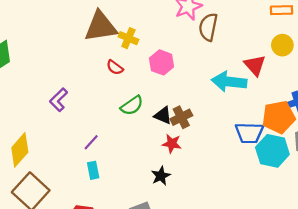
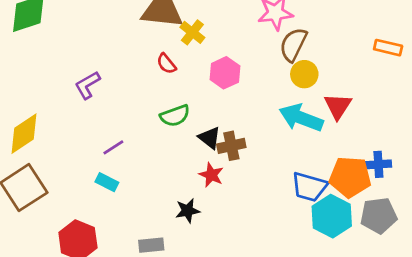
yellow circle: (282, 45) -> (304, 74), moved
cyan rectangle: (93, 170) -> (107, 182), turned -66

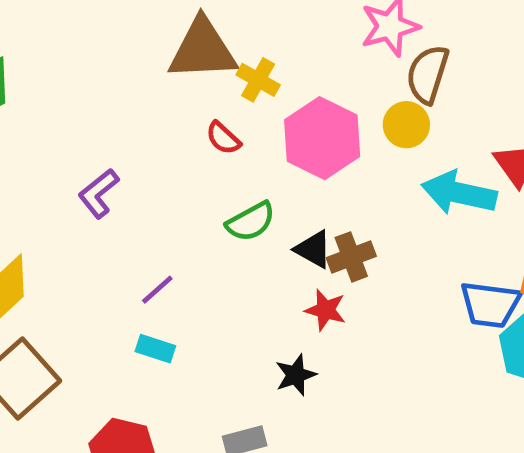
pink hexagon: (225, 73) -> (322, 138), size x1.5
yellow circle: (304, 74) -> (406, 125), moved

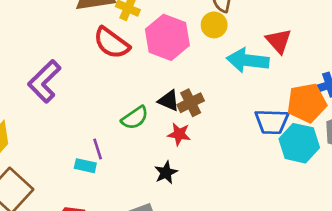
red semicircle: (223, 138) -> (111, 43), size x1.8
purple L-shape: (99, 193) -> (44, 81), size x1.5
green semicircle: (251, 222) -> (135, 118), moved
purple line: (157, 290) -> (98, 149), moved, turned -60

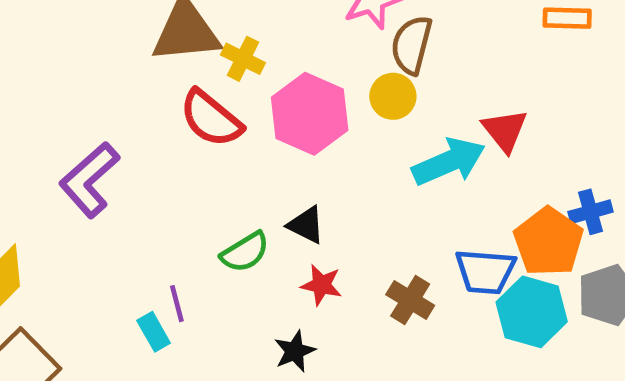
cyan arrow: (248, 60) -> (449, 162), turned 147
brown cross: (191, 103) -> (410, 300), moved, turned -35
orange pentagon: (307, 103) -> (549, 242), turned -30
cyan rectangle: (85, 166) -> (154, 332), turned 45

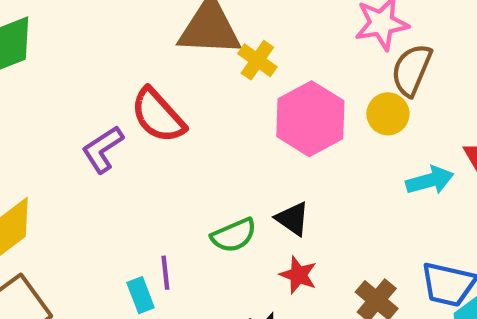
red semicircle: (211, 119) -> (158, 116), moved
cyan arrow: (449, 162) -> (430, 180), size x0.7
purple L-shape: (89, 180) -> (103, 149), size x0.7

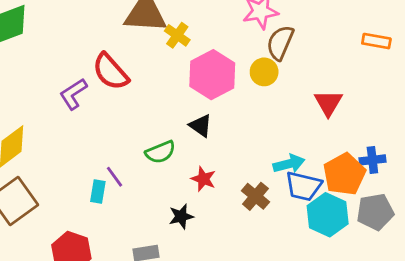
cyan arrow: (430, 180) -> (289, 164), moved
black triangle: (293, 219) -> (201, 126), moved
purple line: (165, 273) -> (115, 177), turned -30
cyan rectangle: (141, 295) -> (98, 192), turned 30

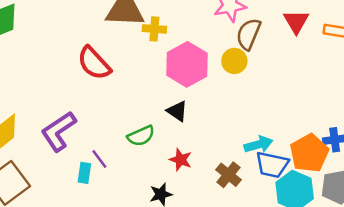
yellow cross: (177, 35) -> (154, 29), turned -30
purple L-shape: (73, 94) -> (59, 131), moved, size x1.4
red triangle: (328, 103) -> (296, 22), moved

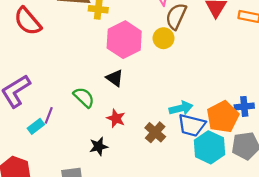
red semicircle: (94, 63) -> (28, 21), moved
green semicircle: (141, 136) -> (84, 97), turned -115
purple line: (99, 159) -> (49, 115), turned 56
cyan rectangle: (84, 173) -> (36, 126), turned 42

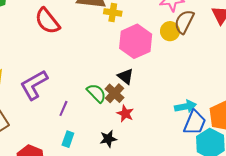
yellow circle: (164, 38) -> (170, 31), moved
blue trapezoid: (192, 125) -> (195, 123), turned -84
cyan rectangle: (36, 126) -> (68, 139), moved, turned -35
brown cross: (155, 132) -> (115, 93), moved

